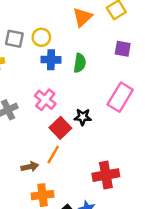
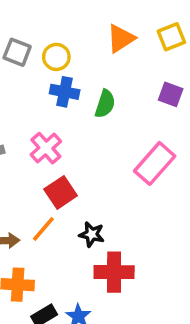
black star: (83, 117) -> (92, 234), moved

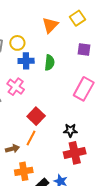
pink cross: (46, 148) -> (16, 87), moved
black star: (92, 234) -> (70, 130), moved

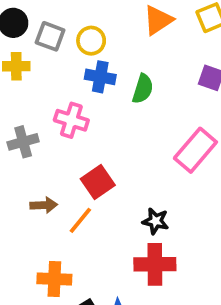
pink cross: (16, 87) -> (71, 120), turned -30
brown arrow: (12, 149) -> (44, 205), moved

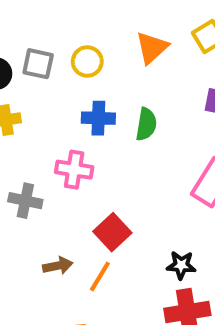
gray square: (50, 36) -> (38, 64), moved
yellow circle: (91, 41) -> (87, 61), moved
gray cross: (23, 142) -> (25, 201), turned 36

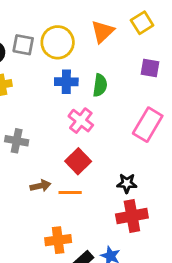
yellow circle: (87, 61) -> (58, 42), size x1.5
pink cross: (74, 170) -> (81, 121), moved, turned 30
orange line: (100, 276) -> (70, 193), turned 60

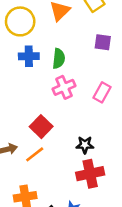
pink cross: (81, 121) -> (64, 87), moved, turned 30
pink rectangle: (148, 125) -> (102, 92), size x0.7
orange line: (70, 193) -> (35, 154), turned -36

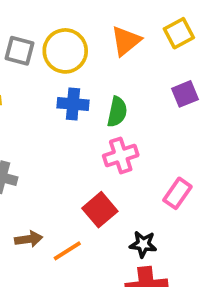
purple square: (103, 42) -> (185, 94), turned -36
pink rectangle: (102, 92) -> (177, 193), moved
red square: (41, 127) -> (100, 210), moved

